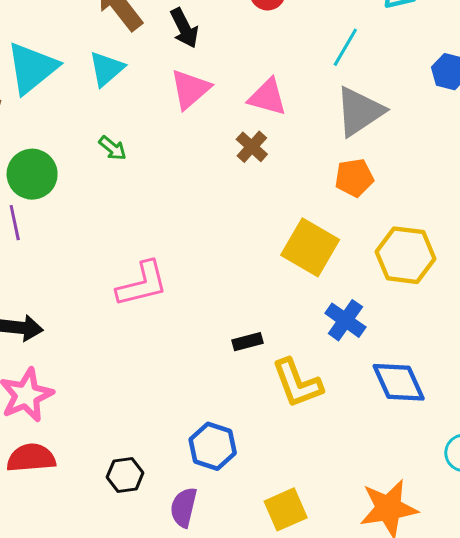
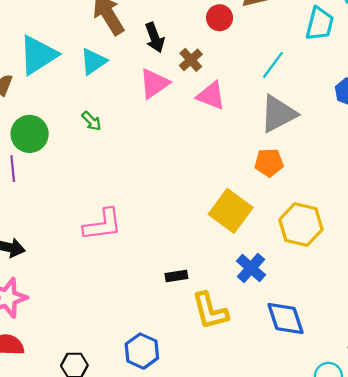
brown cross: (252, 147) -> (191, 60), moved

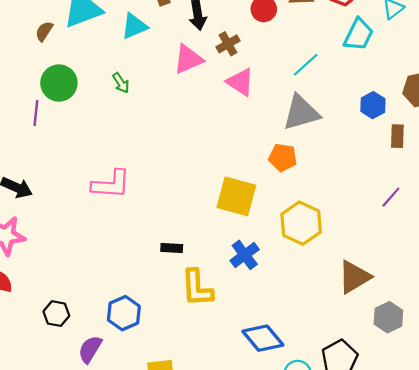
yellow square: (231, 211) -> (236, 196), turned -33
blue diamond: (286, 318) -> (263, 338), moved, turned -33

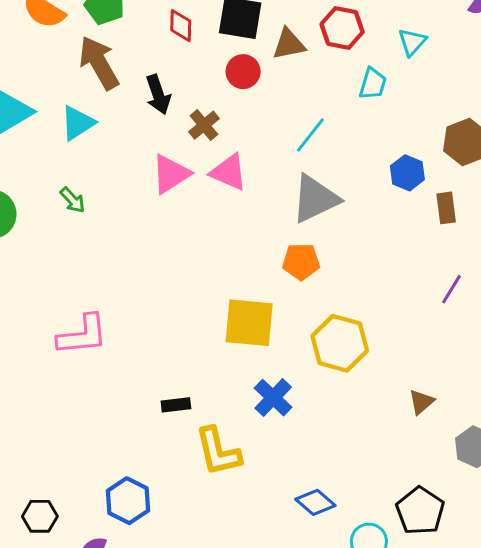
cyan trapezoid: (359, 35) -> (373, 84), size x0.7
pink triangle: (188, 59) -> (171, 174), moved
brown triangle: (354, 277) -> (421, 402), size x0.6
blue diamond: (263, 338) -> (315, 502), size x0.7

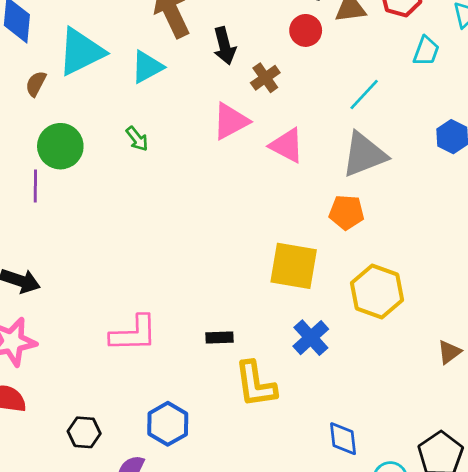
pink triangle: (229, 172) -> (287, 146), moved
pink L-shape: (82, 335) -> (134, 334), moved
blue diamond: (315, 502) -> (343, 439), turned 39

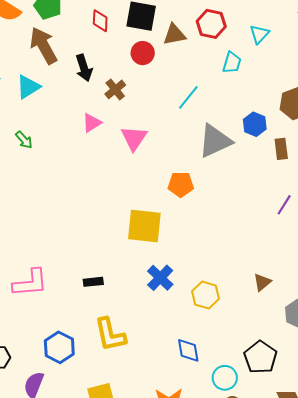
pink triangle: (231, 121) -> (92, 123), size x0.7
pink triangle: (287, 146) -> (134, 138), turned 40
gray triangle: (364, 155) -> (215, 141), moved
yellow hexagon: (377, 291) -> (205, 295), moved, size x0.7
yellow L-shape: (255, 384) -> (110, 335), moved

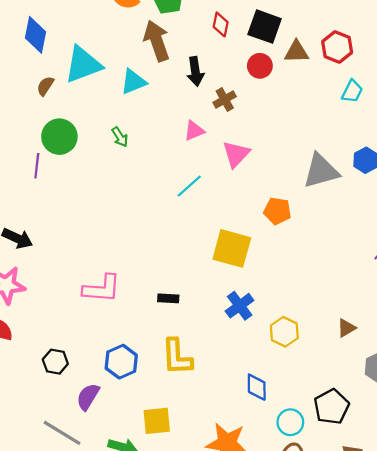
cyan line: (188, 97) -> (189, 186), moved

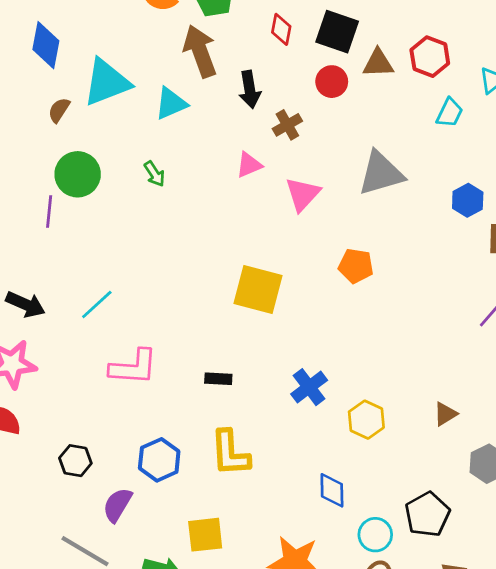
gray triangle: (321, 171) -> (381, 173), moved
cyan line: (189, 186) -> (97, 304), moved
yellow square: (232, 248) -> (258, 290), moved

